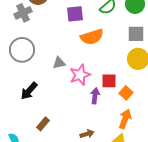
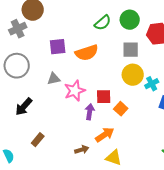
purple square: (75, 14) -> (58, 47), moved
orange arrow: (125, 119) -> (105, 135), moved, turned 36

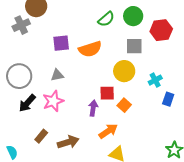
gray circle: (17, 66) -> (19, 76), moved
yellow circle: (133, 75) -> (124, 71), moved
pink star: (75, 91) -> (53, 101), moved
brown arrow: (82, 150) -> (68, 142), moved, size x1.5

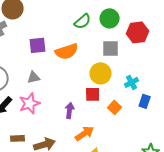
red square: (107, 93) -> (93, 94), moved
orange square: (124, 105) -> (115, 107), moved
brown rectangle: (41, 136) -> (18, 138), turned 48

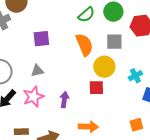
orange semicircle: (67, 51) -> (84, 45), moved, turned -95
orange square: (115, 107) -> (136, 125), moved, turned 32
purple arrow: (70, 110) -> (64, 100), moved
orange arrow: (85, 133) -> (88, 127), turned 36

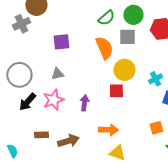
gray square: (114, 42) -> (127, 37), moved

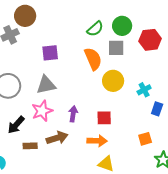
gray triangle: (57, 74) -> (46, 85), size x1.5
red square: (116, 91) -> (104, 118), moved
black arrow: (27, 102) -> (16, 125), moved
brown arrow: (68, 141) -> (57, 138), moved

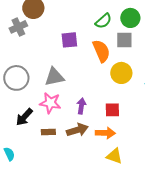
purple square: (50, 53) -> (69, 40), moved
pink star: (42, 111) -> (50, 103), turned 30
brown arrow: (57, 138) -> (77, 130), moved
brown rectangle: (30, 146) -> (48, 132), moved

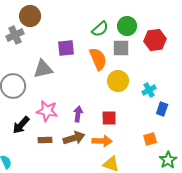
gray triangle: (54, 77) -> (43, 69), moved

